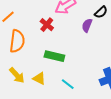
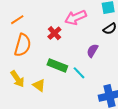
purple semicircle: (87, 25) -> (92, 51), moved
cyan line: (68, 84) -> (79, 73), moved

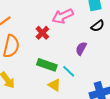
yellow triangle: (39, 85) -> (54, 85), moved

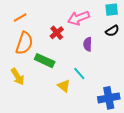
purple semicircle: (81, 49) -> (88, 44), moved, turned -32
green rectangle: (47, 65) -> (45, 61), moved

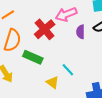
red cross: (57, 33) -> (45, 29), size x1.5
purple semicircle: (88, 44) -> (80, 32), moved

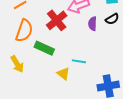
cyan line: (68, 70) -> (79, 61), turned -40

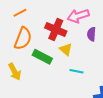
red cross: (57, 20) -> (56, 30), turned -30
yellow triangle: (63, 74) -> (66, 49), moved

